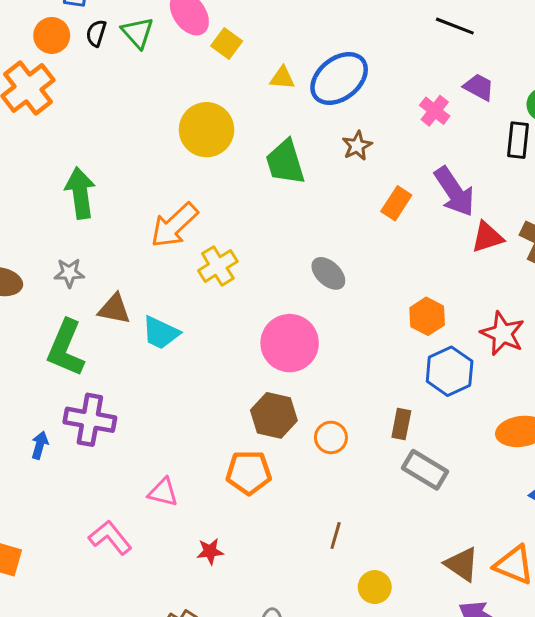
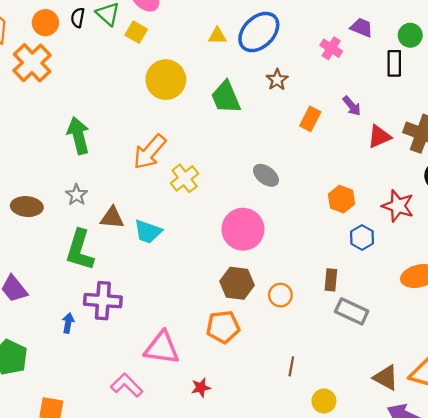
yellow square: (227, 43) -> (136, 32), moved
purple arrow: (454, 192) -> (352, 106), size x0.6
gray star: (69, 273) -> (76, 195), turned -30
blue hexagon: (450, 371) -> (362, 237), size x0.7
pink triangle: (163, 492) -> (162, 348), size x1.6

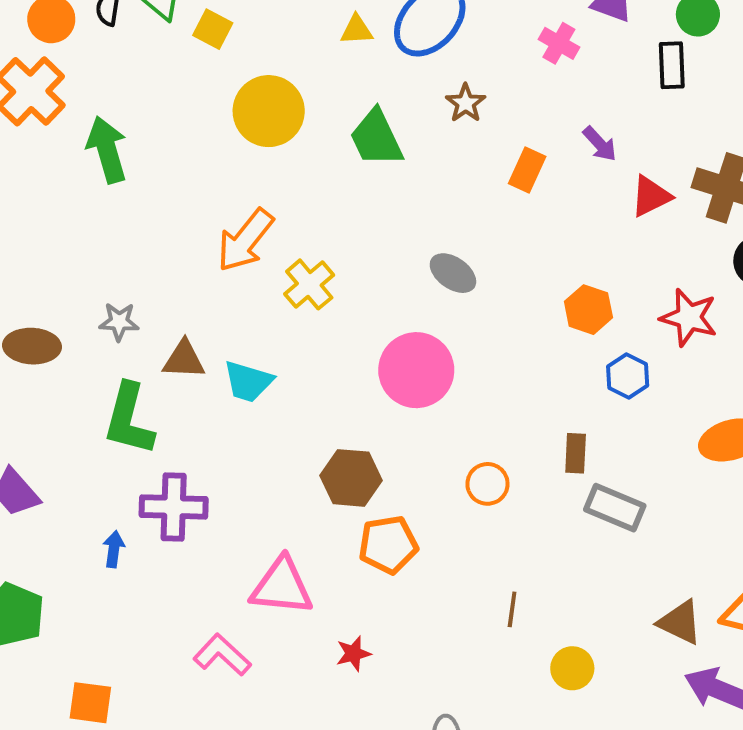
green arrow: (78, 136) -> (107, 150), moved
gray star: (76, 195) -> (119, 322), turned -30
brown hexagon: (237, 283) -> (351, 478), moved

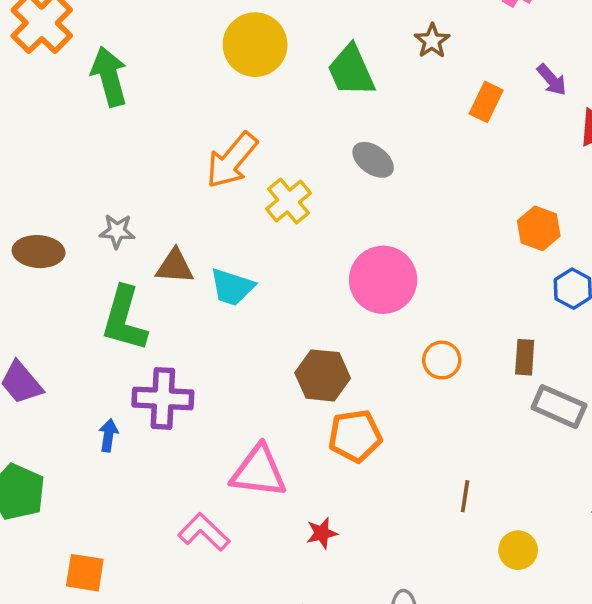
gray ellipse: (453, 273) -> (373, 160), moved
orange circle: (487, 484) -> (442, 360), moved

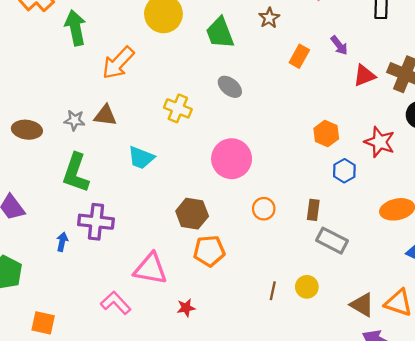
orange arrow: (232, 160) -> (118, 63), moved
yellow cross: (288, 201) -> (178, 108), turned -32
brown triangle: (175, 266) -> (105, 116), moved
yellow circle: (518, 550) -> (307, 287), moved

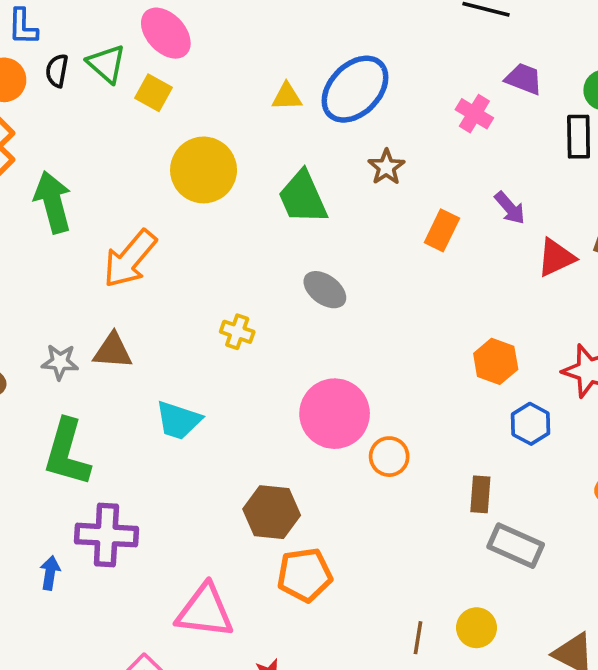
yellow cross: (178, 108) -> (237, 332), size x0.7
orange circle: (264, 209) -> (389, 457), moved

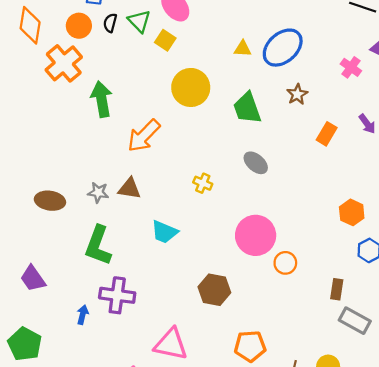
orange pentagon: (305, 575) -> (250, 346), moved

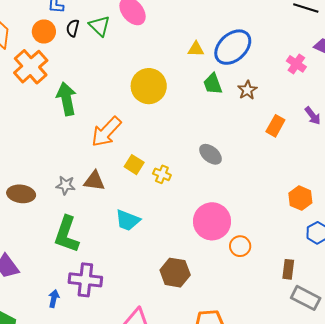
yellow square: (165, 40) -> (134, 165), moved
green trapezoid: (247, 108) -> (213, 84), moved, size x0.7

